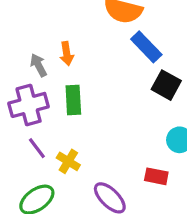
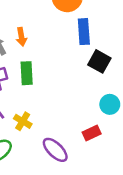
blue rectangle: (146, 47) -> (84, 32), turned 40
red rectangle: (156, 176) -> (92, 133), turned -36

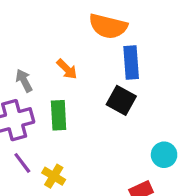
orange arrow: (21, 37) -> (67, 69), moved, turned -36
black square: (99, 61) -> (121, 100), moved

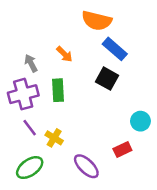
blue rectangle: (131, 62) -> (115, 49), turned -45

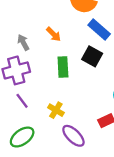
green rectangle: (58, 90) -> (63, 67), moved
yellow cross: (54, 138) -> (56, 110), moved

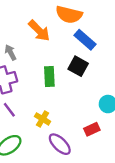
orange arrow: (54, 34) -> (39, 31), moved, size x1.5

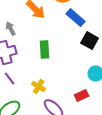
black square: (78, 66) -> (90, 41), moved

